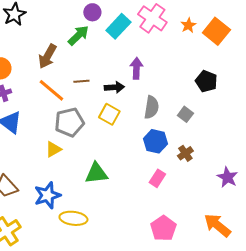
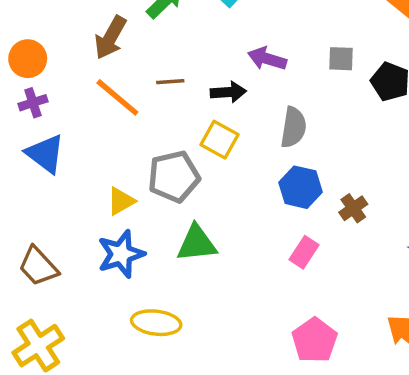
purple arrow: (136, 68) -> (267, 59), turned -75
gray square: (185, 114) -> (341, 59), moved, turned -35
gray pentagon: (69, 122) -> (174, 177), moved
blue star: (47, 195) -> (121, 254), moved

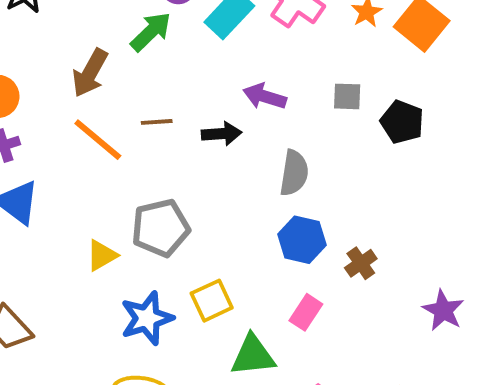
yellow square: (220, 140) -> (212, 301), moved, turned 36
green triangle: (197, 243) -> (253, 355), moved
blue star: (121, 254) -> (147, 318), moved

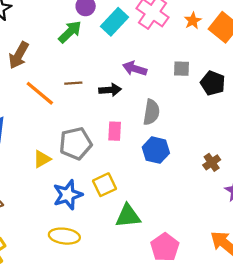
brown arrow: (90, 73) -> (19, 55), moved
brown cross: (361, 263) -> (212, 162), moved
pink rectangle: (306, 312) -> (115, 131), moved, turned -30

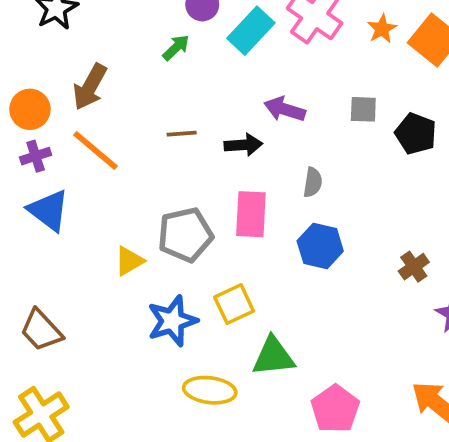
green arrow: (70, 32) -> (176, 48), size x0.7
orange line: (40, 93) -> (96, 151), moved
gray semicircle: (151, 112) -> (313, 182), size x0.7
pink rectangle: (115, 131) -> (251, 214), size x1.4
yellow ellipse: (64, 236) -> (210, 390), moved

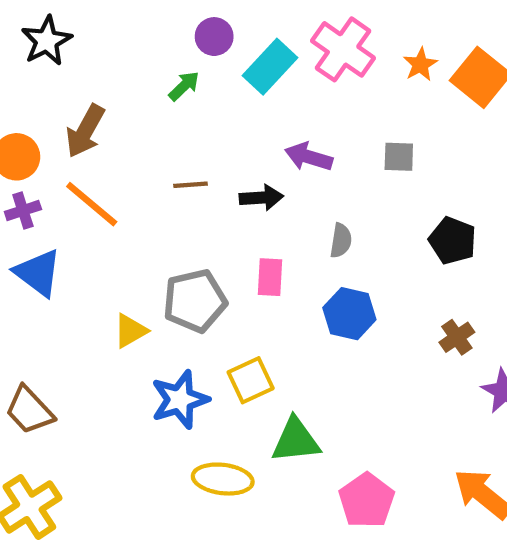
black pentagon: (416, 134) -> (453, 241), moved
pink rectangle: (251, 214) -> (270, 277), size x0.7

